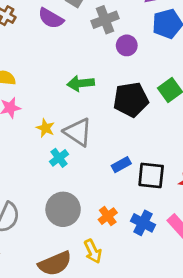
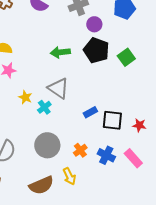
black pentagon: (131, 100) -> (96, 50), moved, turned 30
yellow star: (45, 128) -> (25, 97), moved

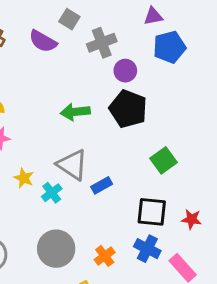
green square: (126, 57) -> (164, 160), moved
blue rectangle: (90, 112) -> (102, 185), moved
blue cross: (106, 155) -> (147, 249), moved

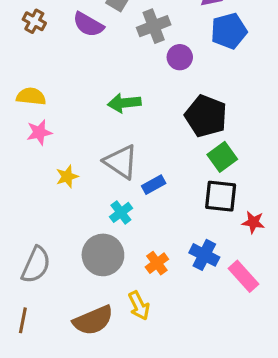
black pentagon: (128, 109) -> (206, 116), moved
yellow star: (24, 178) -> (67, 176), turned 30
cyan cross: (52, 193) -> (121, 212), moved
black square: (152, 212) -> (221, 196), moved

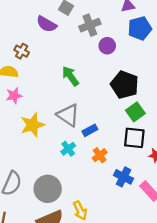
brown cross: (34, 21) -> (22, 51), moved
green arrow: (124, 103) -> (70, 76), turned 60
yellow star: (67, 176) -> (32, 125), size x1.6
gray circle: (103, 255) -> (48, 189), moved
orange cross: (157, 263) -> (100, 155), moved

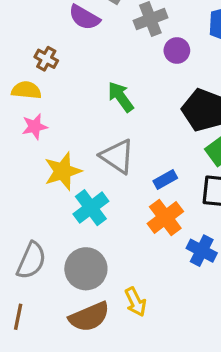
blue rectangle: (90, 130) -> (165, 179), moved
cyan cross: (68, 149) -> (91, 208), moved, size x1.5
orange cross: (100, 155) -> (165, 218), size x1.5

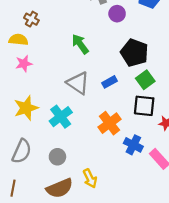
yellow star: (63, 171) -> (26, 108), moved
blue rectangle: (165, 179) -> (109, 82), moved
gray circle: (86, 269) -> (57, 157), size x0.6

